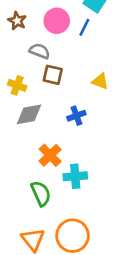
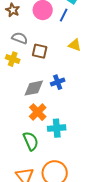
gray semicircle: (40, 51) -> (20, 38), moved
yellow triangle: (100, 81) -> (75, 45), moved
gray diamond: (29, 114) -> (34, 88), moved

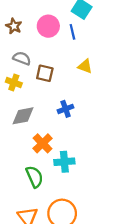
blue line: (64, 15) -> (72, 32), turned -40
gray diamond: (34, 88) -> (23, 116), moved

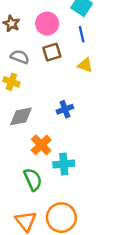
blue line: (72, 32) -> (82, 34), moved
brown square: (45, 73) -> (52, 52), moved, turned -30

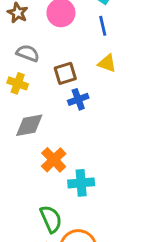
brown square: (52, 52) -> (65, 73), moved
blue cross: (65, 109) -> (78, 99), moved
green semicircle: (33, 179) -> (51, 219), moved

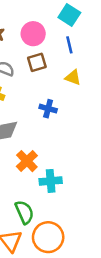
brown square: (65, 73) -> (37, 62), moved
blue cross: (78, 99) -> (48, 109), turned 35

